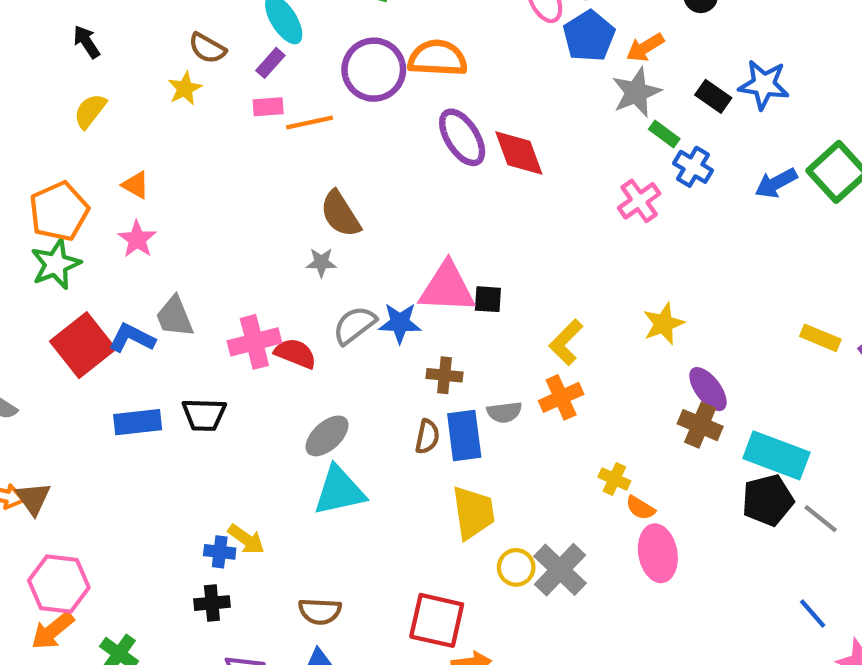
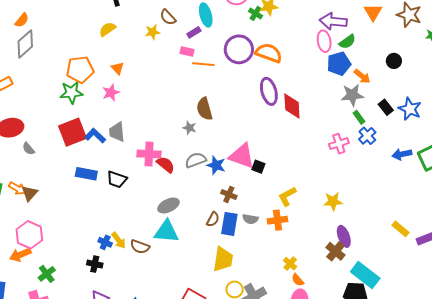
orange arrow: (645, 47) -> (362, 76), turned -126
brown semicircle: (320, 611) -> (140, 247), moved

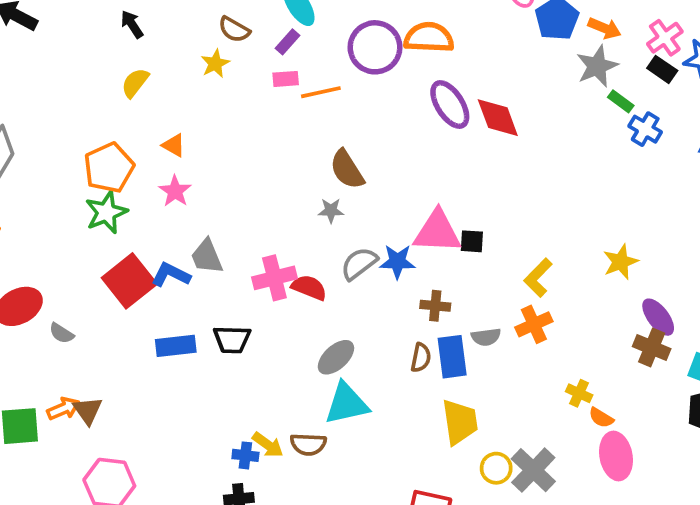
pink cross: (339, 144) -> (665, 38), moved
orange arrow: (17, 188) -> (63, 409), turned -36

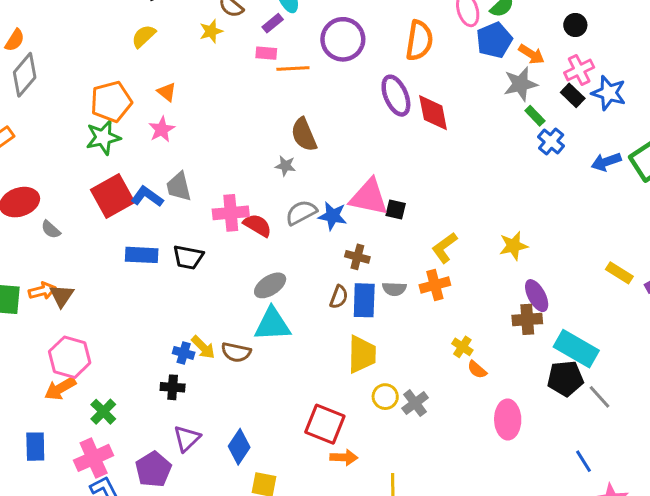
orange semicircle: (429, 38) -> (419, 41), moved, turned 87
brown cross: (652, 348) -> (527, 319), turned -36
pink ellipse: (616, 456) -> (508, 419), moved
gray cross: (533, 470) -> (415, 403), size x0.7

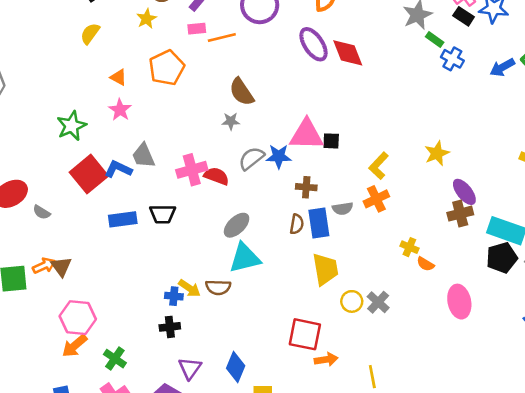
orange pentagon: (111, 102) -> (167, 68), moved

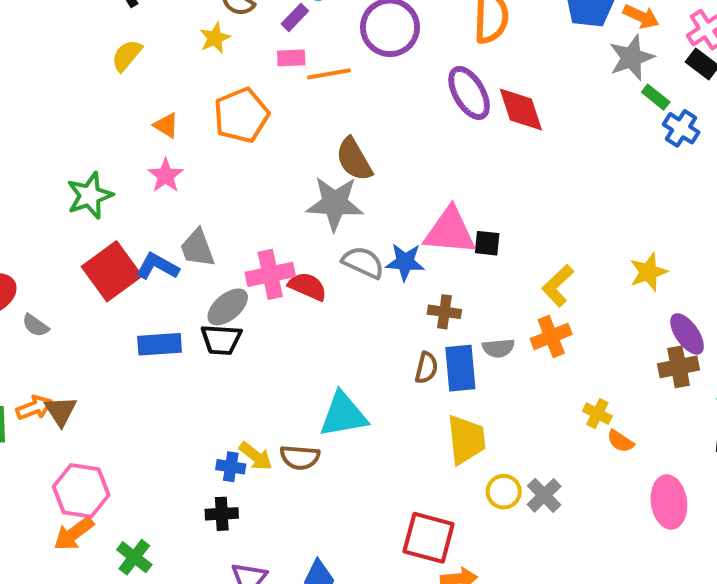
gray star: (231, 121) -> (335, 203), size x2.0
gray semicircle: (251, 158) -> (363, 262), turned 60
gray ellipse: (237, 225) -> (228, 307), moved

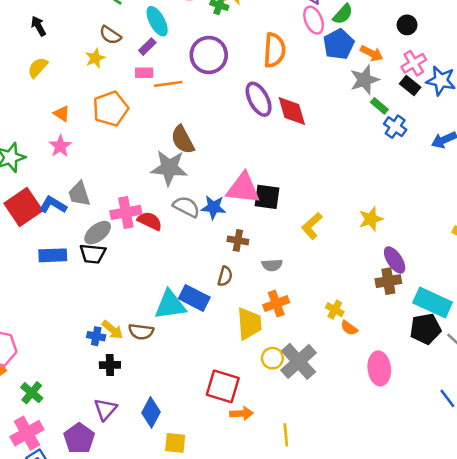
black square: (487, 243) -> (267, 197), size x1.5
orange cross: (551, 336) -> (276, 304), moved
blue rectangle: (460, 368) -> (194, 298), moved, turned -60
gray cross: (544, 495) -> (299, 361), size x1.6
black cross: (222, 514) -> (110, 365), moved

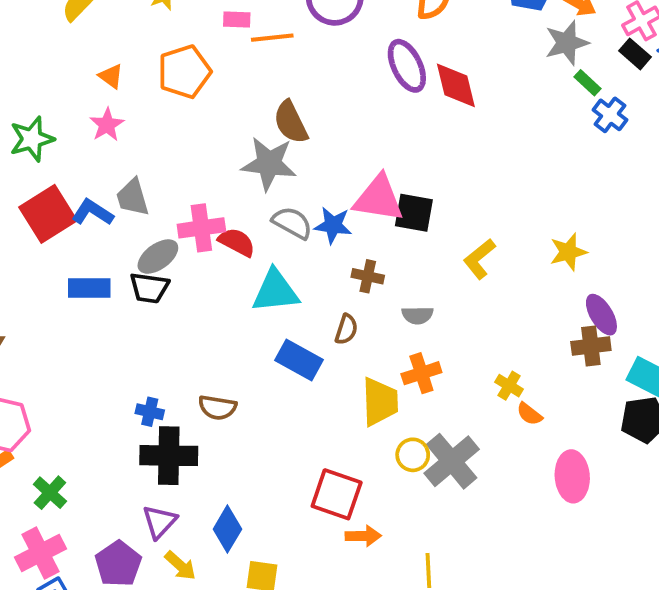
cyan triangle: (170, 305) -> (275, 291), moved
yellow arrow: (113, 330) -> (180, 566), moved
black cross: (110, 365) -> (169, 456), size x1.8

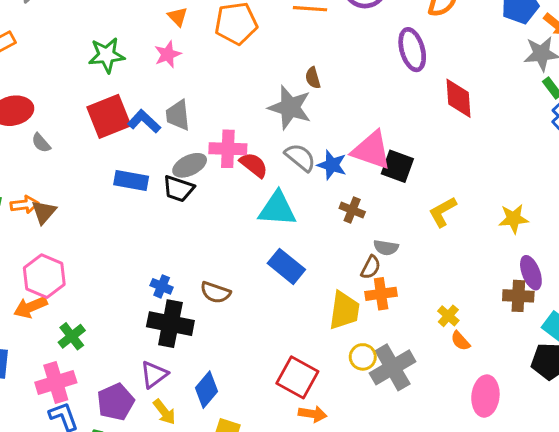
red diamond: (456, 85) -> (459, 98), moved
brown semicircle: (291, 122) -> (313, 78), size x0.6
brown semicircle: (346, 329) -> (371, 267), moved

